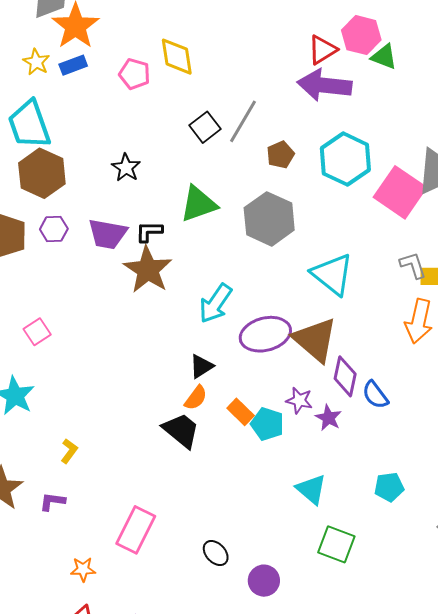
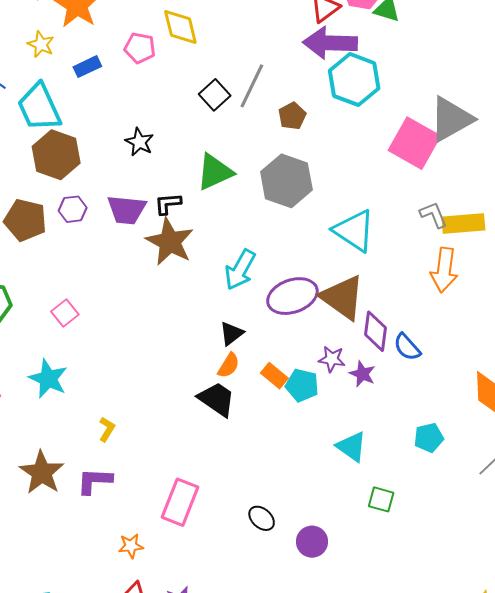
blue rectangle: (73, 65) -> (87, 67), moved
cyan hexagon: (345, 159) -> (354, 80), moved
purple L-shape: (52, 501) -> (95, 481), size x1.4
green square: (336, 544) -> (381, 499), size x0.7

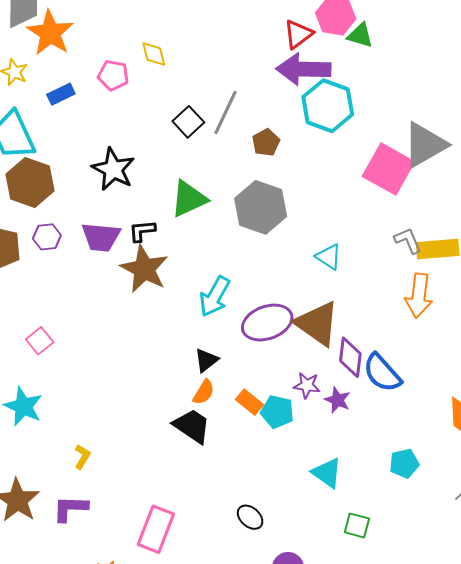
yellow diamond: (180, 27) -> (154, 54), size x0.7
black star: (139, 142) -> (113, 169), size x1.5
cyan triangle: (354, 231) -> (329, 257), size x0.6
blue semicircle: (407, 347) -> (382, 373), size x1.4
black ellipse: (262, 518) -> (250, 517), moved

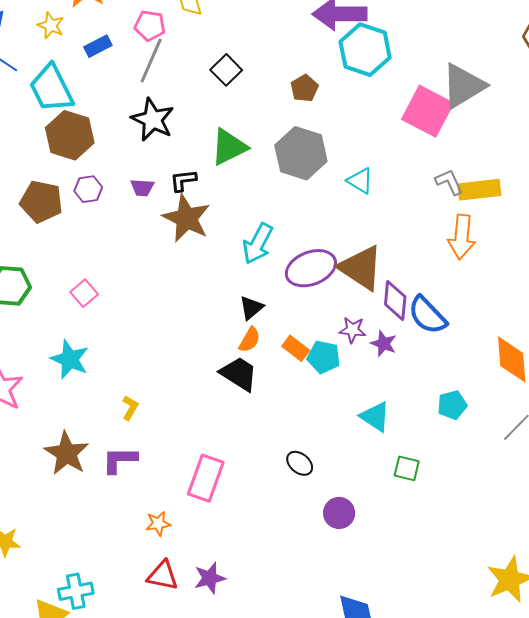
gray line: (226, 113) -> (151, 61), moved
purple trapezoid: (101, 237) -> (142, 188), size x0.6
cyan triangle: (329, 257) -> (360, 181), moved

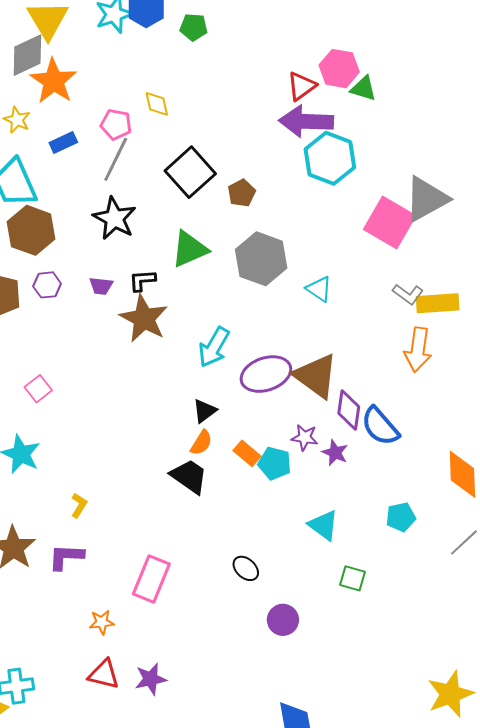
black square: (226, 70) -> (190, 172), size x1.6
brown pentagon: (304, 88) -> (242, 193), moved
gray L-shape: (449, 182) -> (408, 294), turned 148

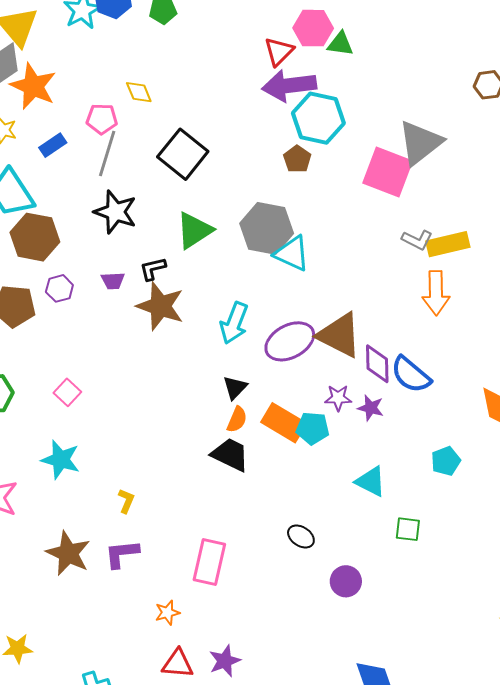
brown pentagon: (242, 193) -> (297, 159), moved
cyan triangle: (319, 289) -> (292, 253), moved, size x1.4
orange rectangle: (247, 453) -> (284, 423), size x1.6

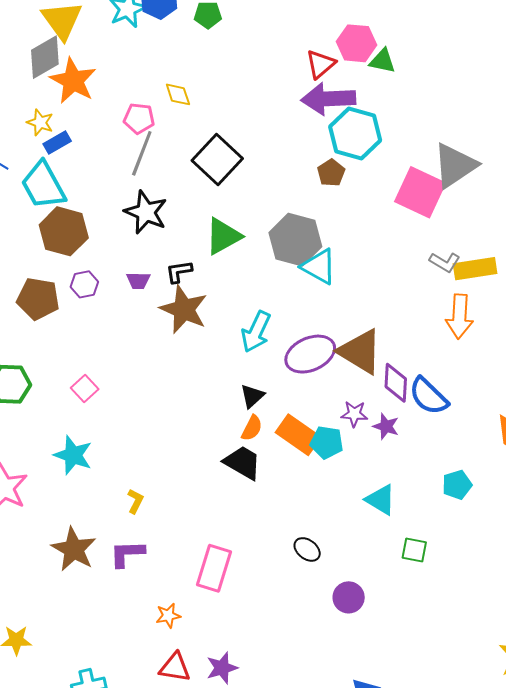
blue rectangle: (53, 145) -> (57, 143), moved

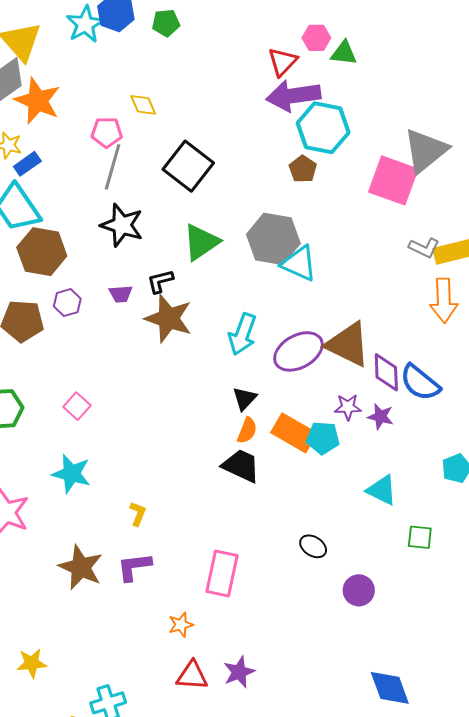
pink hexagon: (357, 43) -> (316, 38), size x0.7

